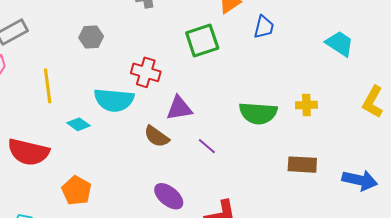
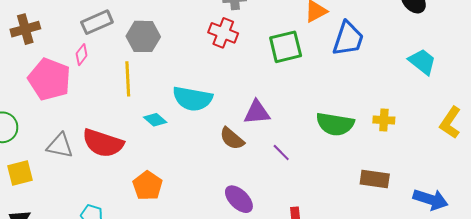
blue trapezoid: (264, 27) -> (348, 39), size x1.5
gray hexagon: (91, 37) -> (143, 36), moved, size x1.4
red cross: (146, 72) -> (223, 33), moved

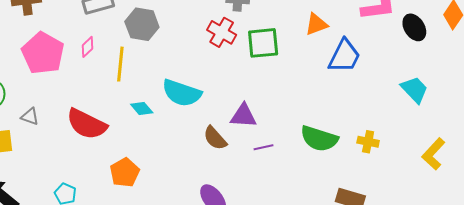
green square: (286, 47) -> (263, 43), moved
pink diamond: (82, 55) -> (87, 47), moved
gray triangle: (60, 146) -> (30, 116), moved, size x0.7
purple line: (281, 153) -> (264, 147), moved, turned -66

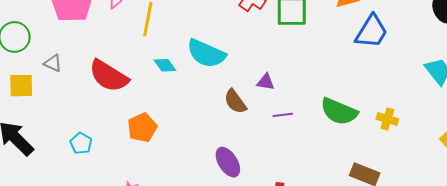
purple triangle: (243, 116) -> (266, 82), size x0.7

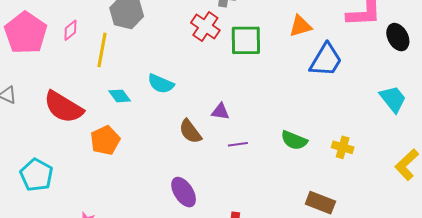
cyan semicircle: (206, 54) -> (161, 84), size x0.7
green semicircle: (339, 111) -> (294, 140), size x0.7
orange pentagon: (142, 128) -> (105, 140), moved
cyan pentagon: (81, 143) -> (36, 175), size x1.5

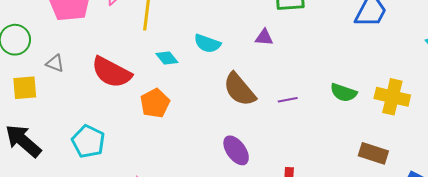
purple triangle: (220, 111) -> (264, 37), moved
brown semicircle: (190, 131) -> (239, 89), size x1.4
yellow cross: (343, 147) -> (392, 97), size x1.6

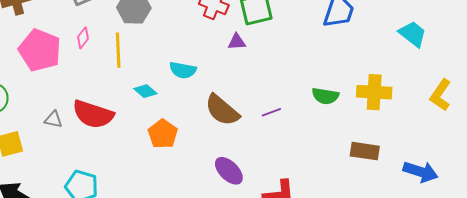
purple triangle: (264, 37) -> (237, 42), moved
gray triangle: (55, 63) -> (53, 119), moved
orange pentagon: (155, 103) -> (163, 134), moved

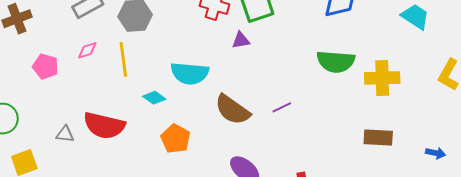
pink diamond: (83, 38) -> (87, 50), turned 40
pink pentagon: (40, 50) -> (45, 67), size x0.6
cyan semicircle: (183, 70) -> (190, 73), size x1.4
green semicircle: (325, 96) -> (336, 62), moved, size x1.4
blue arrow: (421, 172) -> (436, 153), size x0.6

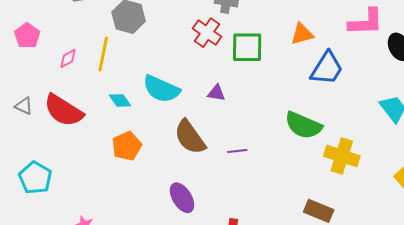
purple triangle: (241, 40) -> (216, 93), moved
pink diamond: (87, 50) -> (68, 58), moved, turned -30

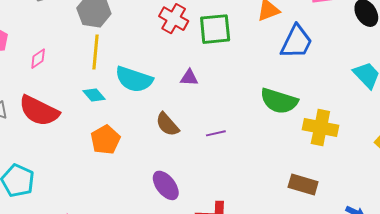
yellow line: (103, 54) -> (96, 52), moved
brown semicircle: (190, 137) -> (167, 124), size x0.7

